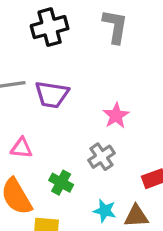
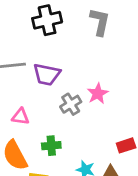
gray cross: (102, 157) -> (71, 104), moved
green cross: (61, 183) -> (51, 146), turned -36

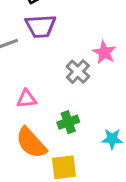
purple trapezoid: (47, 74) -> (41, 26), moved

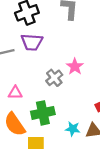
green cross: (68, 122) -> (43, 113), size x1.5

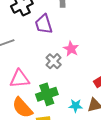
purple trapezoid: (32, 42) -> (44, 24), moved, turned 75
pink triangle: (15, 93) -> (20, 79), size x1.5

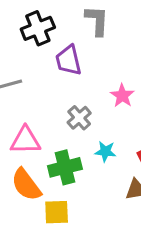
pink star: (71, 49) -> (122, 96), moved
cyan star: (76, 106) -> (105, 152), moved

